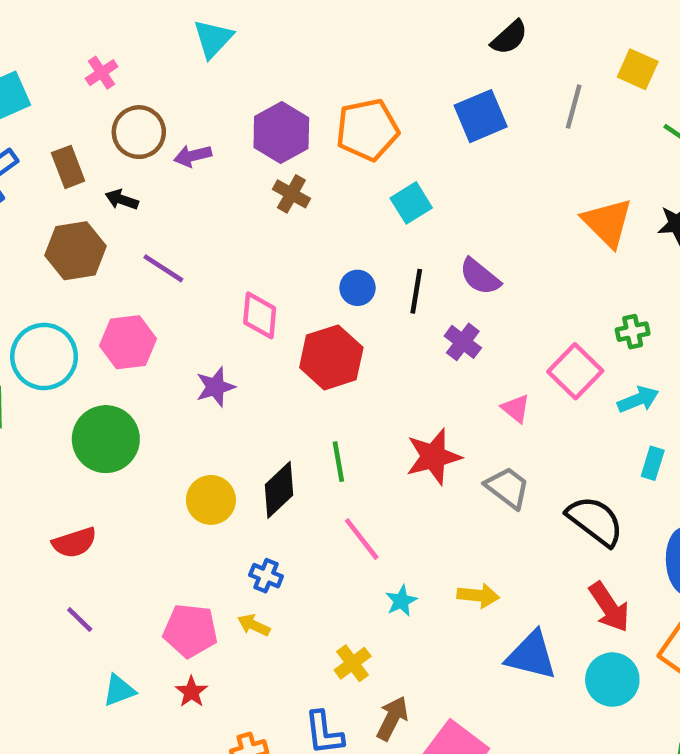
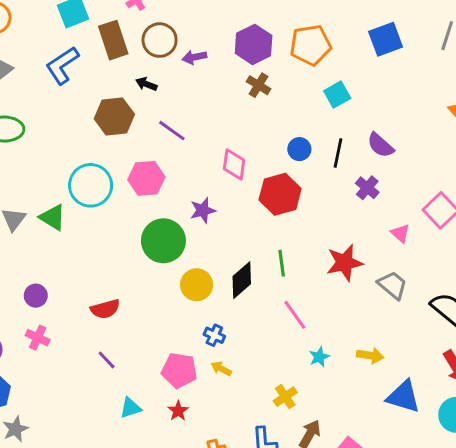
brown rectangle: (68, 167) -> (113, 40), moved, size x1.4
green circle: (106, 439) -> (163, 241), moved
blue cross: (266, 576) -> (214, 335), moved

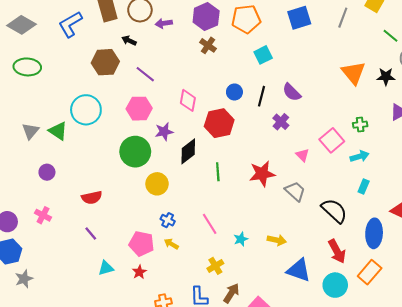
pink hexagon: (146, 178) -> (139, 109), moved
black diamond: (242, 280) -> (188, 151), moved
purple circle: (36, 296) -> (47, 172), moved
pink line: (295, 315) -> (210, 224), moved

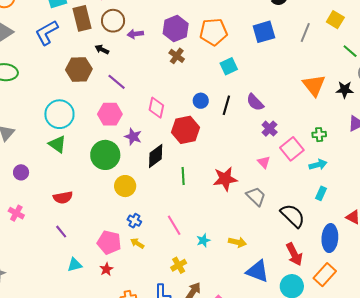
purple cross: (281, 122) -> (270, 129), moved
green triangle: (58, 131) -> (57, 144), moved
purple star: (164, 132) -> (133, 137), turned 30

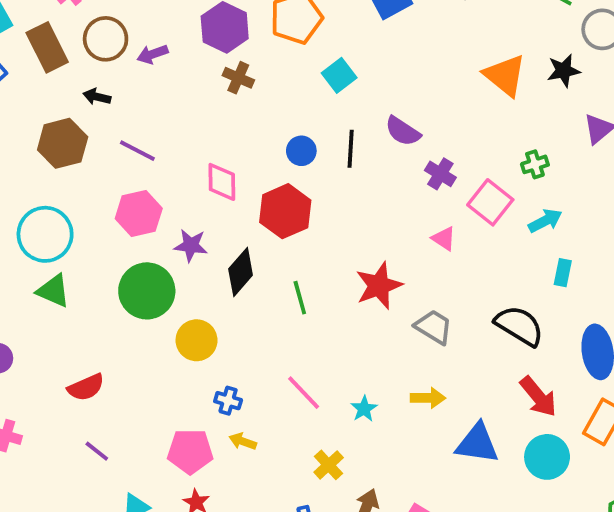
gray trapezoid: (256, 196) -> (434, 327), moved

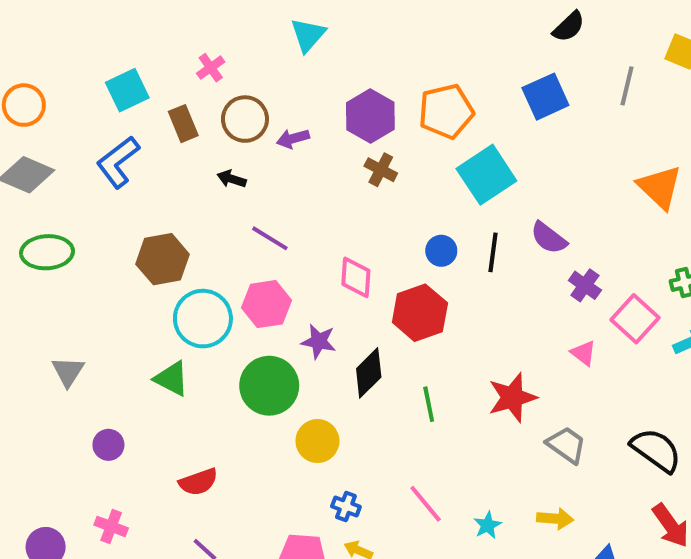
brown rectangle: (47, 47) -> (183, 124), size x0.7
cyan square: (339, 75) -> (486, 175), size x1.6
brown hexagon: (63, 143) -> (163, 259), moved
cyan circle: (45, 234) -> (203, 319), moved

